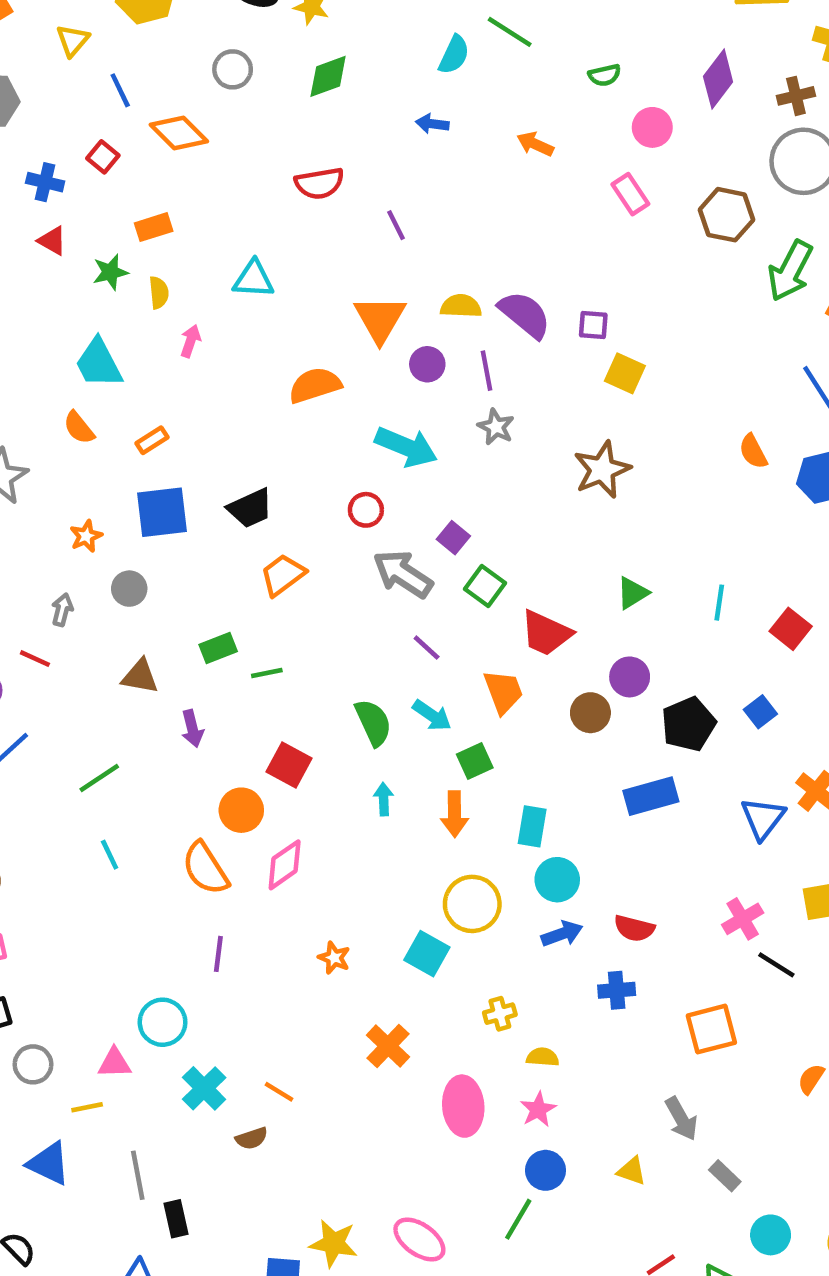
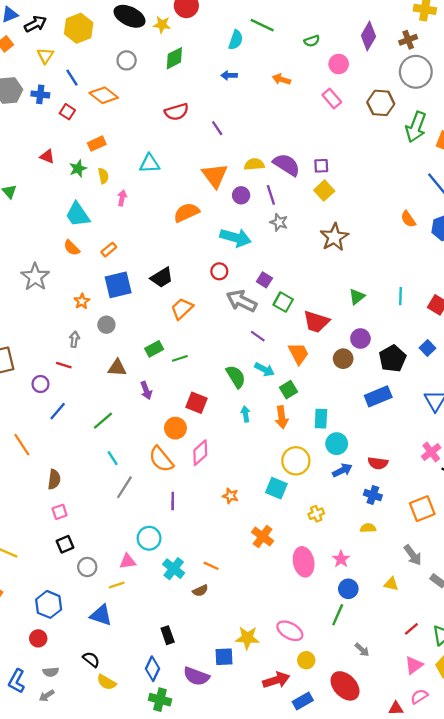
blue cross: (45, 182) -> (40, 94), moved
yellow square: (625, 373) -> (324, 191), moved, turned 30
blue cross: (617, 990) -> (373, 495), turned 30
yellow semicircle: (543, 1057) -> (368, 528), moved
gray line: (138, 1175) -> (124, 487), moved, turned 50

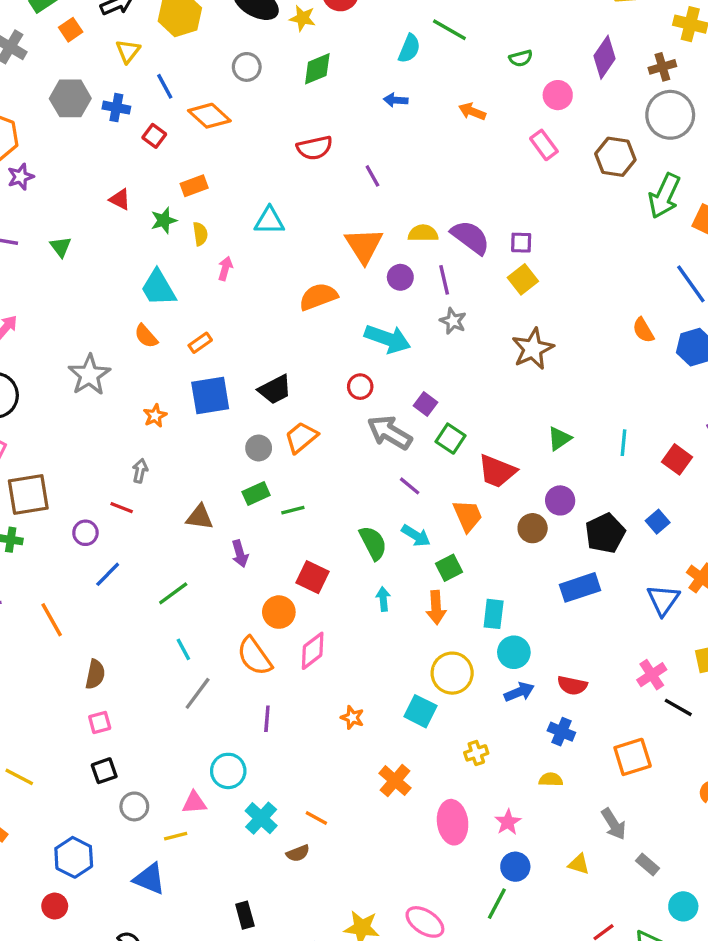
gray circle: (106, 325) -> (259, 448), moved

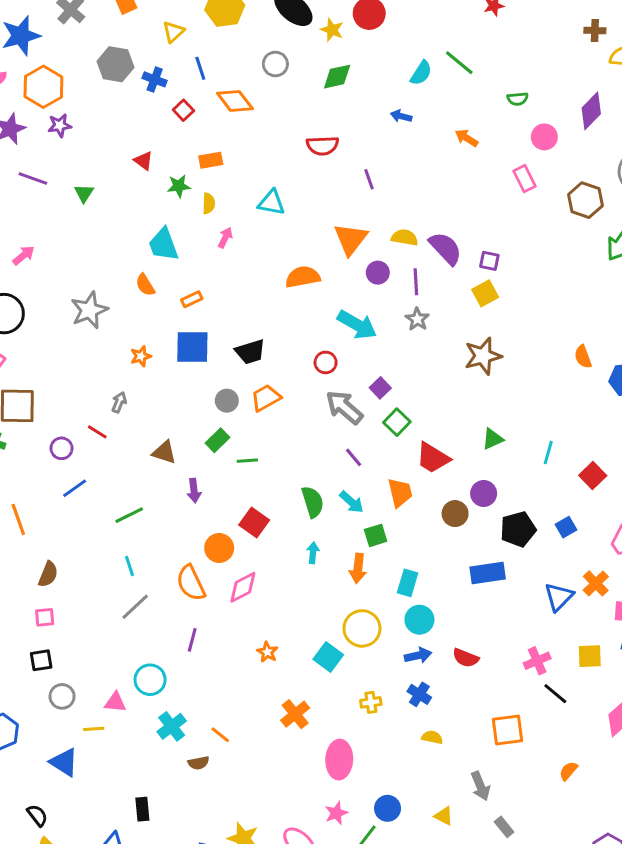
green rectangle: (256, 493) -> (218, 440), turned -30
blue cross: (561, 732) -> (419, 694), moved
pink star: (508, 822) -> (336, 813), moved

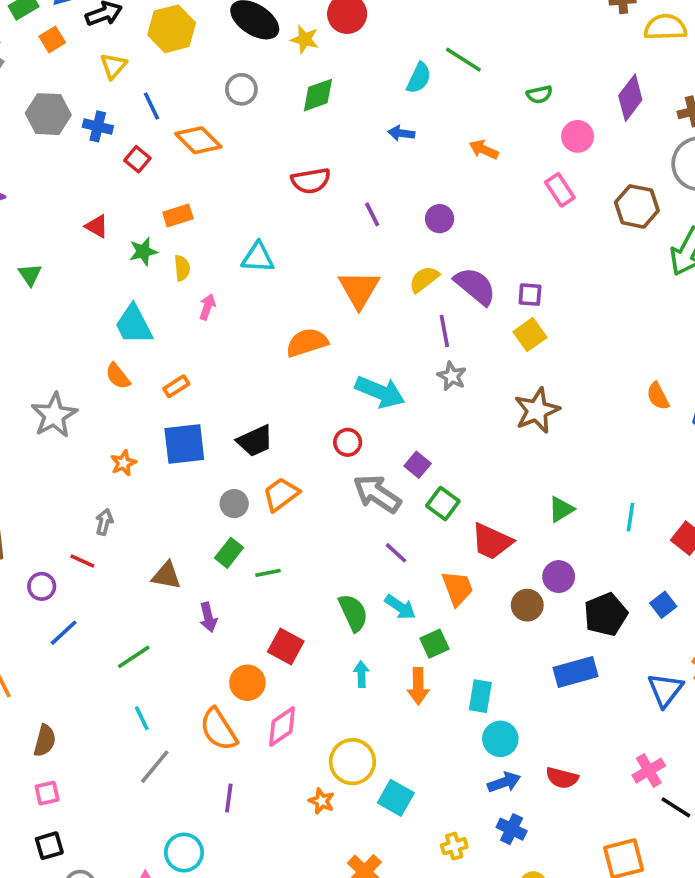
yellow semicircle: (405, 237) -> (424, 279), turned -40
purple circle: (378, 273) -> (440, 219), moved
yellow circle: (362, 628) -> (352, 762), moved

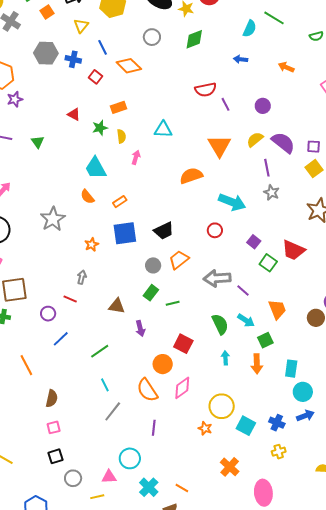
red semicircle: (311, 181) -> (206, 90), moved
gray arrow: (377, 494) -> (217, 278), moved, turned -36
red trapezoid: (492, 541) -> (293, 250), moved
blue cross: (512, 829) -> (277, 423), moved

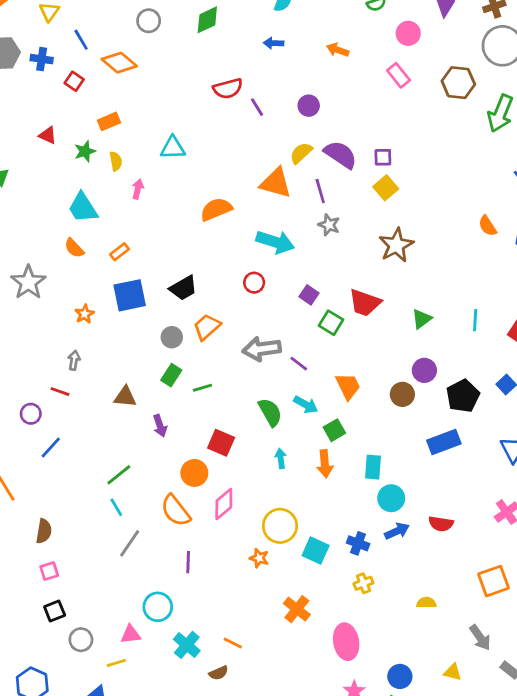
orange triangle: (219, 146) -> (276, 183), moved, turned -40
green line: (100, 351) -> (119, 475), moved

